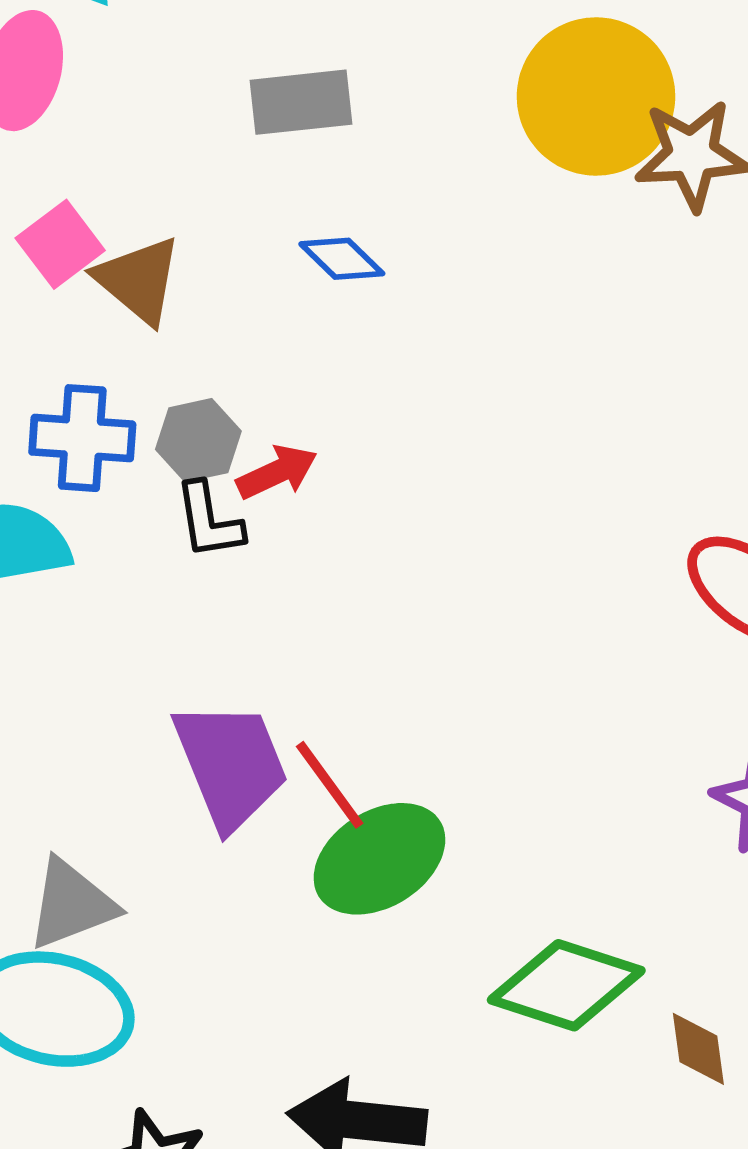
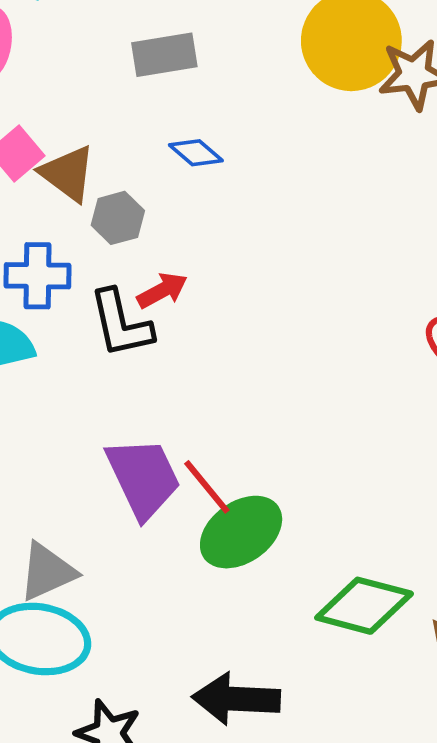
gray hexagon: (198, 440) -> (118, 218), moved
black L-shape: (209, 521) -> (121, 324), size x1.4

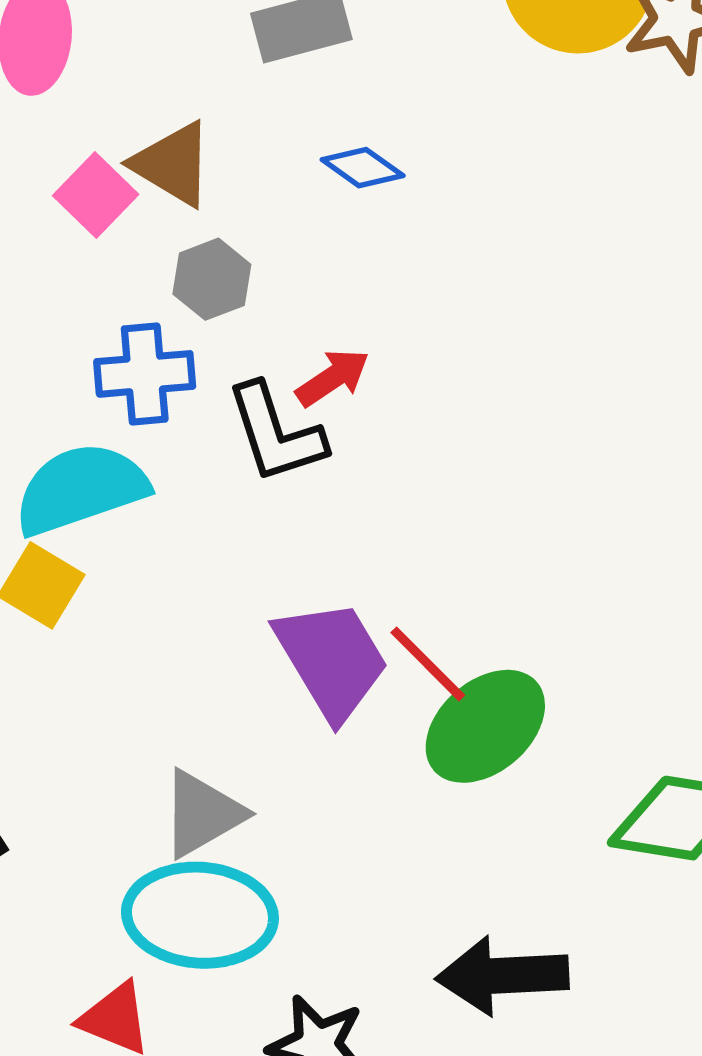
brown triangle: (68, 173) -> (173, 164), moved
gray hexagon: (118, 218) -> (212, 279), moved

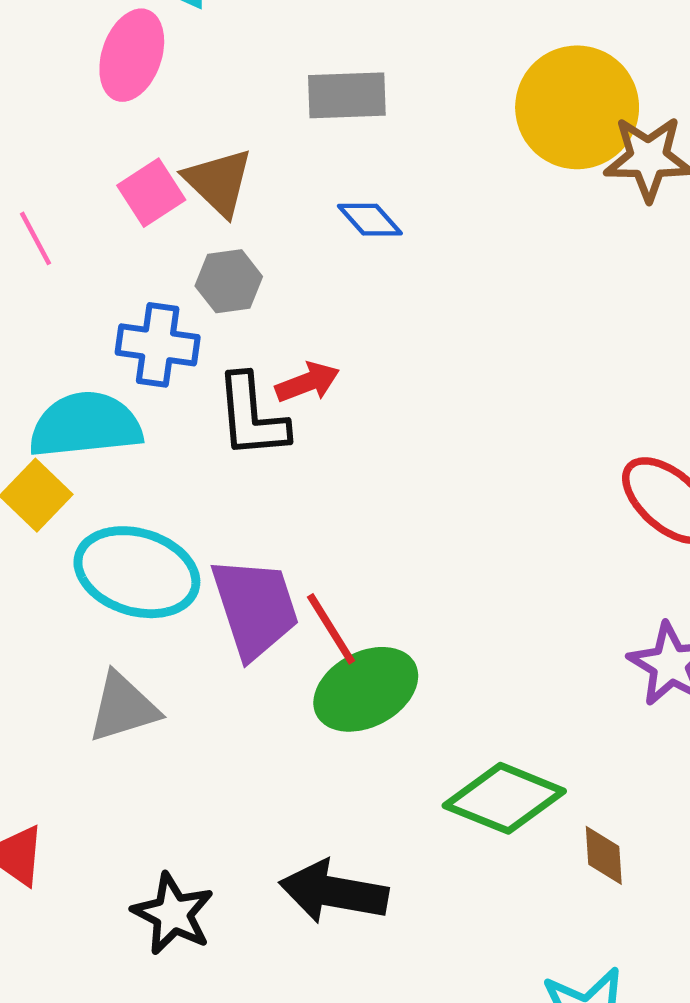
cyan ellipse: (200, 915) -> (137, 572), moved

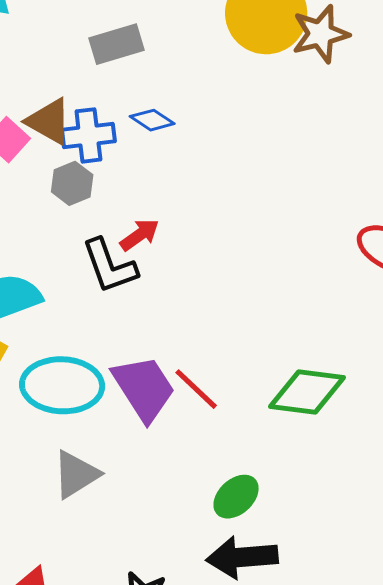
blue cross: (158, 345) -> (88, 135), moved
green ellipse: (366, 689) -> (236, 497), moved, size x0.7
green diamond: (504, 798) -> (307, 392), moved

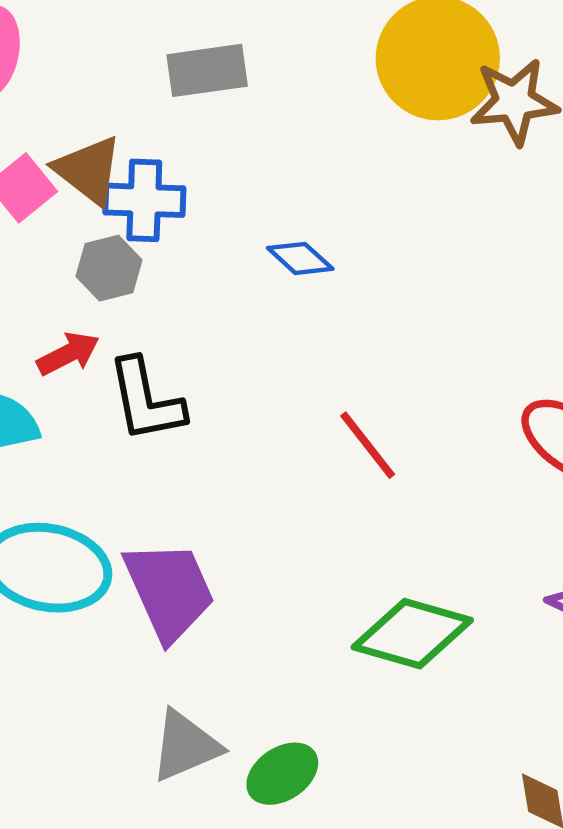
blue diamond: (152, 120) -> (300, 258), moved
red arrow: (140, 235) -> (68, 354), moved
red line: (196, 389) -> (368, 445), moved
gray triangle: (76, 474) -> (185, 746), moved

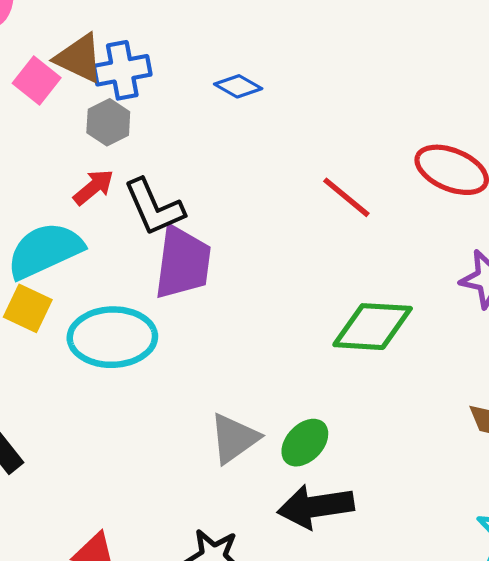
red line: (368, 445) -> (346, 197), moved
purple trapezoid: (169, 591) -> (183, 263), moved, turned 44

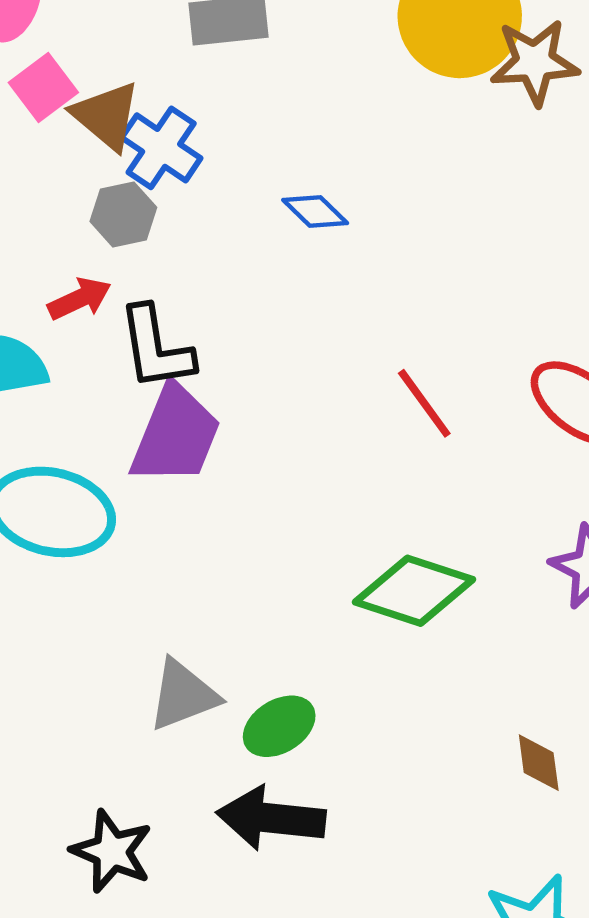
blue cross: (122, 70) -> (161, 148), turned 30
pink square: (37, 80) -> (43, 87), moved

